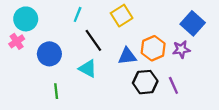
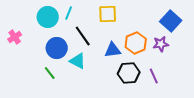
yellow square: (122, 16) -> (108, 14), turned 30
cyan circle: (26, 19) -> (48, 17), moved
blue circle: (49, 54) -> (57, 48), moved
green line: (56, 91) -> (50, 73), moved, turned -32

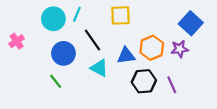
cyan triangle: (78, 61) -> (99, 68), moved

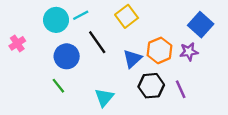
cyan line: (77, 14) -> (81, 15), turned 40
yellow square: (120, 15) -> (127, 16), turned -35
blue triangle: (126, 56) -> (132, 59), turned -36
cyan triangle: (99, 68) -> (104, 97), moved, turned 42

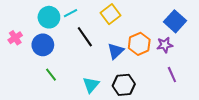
blue circle: (67, 56) -> (43, 45), moved
black hexagon: (151, 86) -> (124, 85), moved
purple line: (181, 89) -> (172, 75), moved

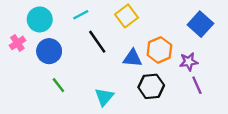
cyan circle: (49, 17) -> (40, 19), moved
purple star: (165, 45) -> (189, 62), moved
blue triangle: (116, 51) -> (132, 58), turned 48
black hexagon: (124, 85) -> (151, 86), moved

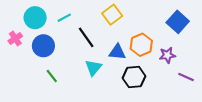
cyan line: (81, 15) -> (64, 18), moved
purple line: (197, 85) -> (186, 77), moved, turned -42
cyan triangle: (104, 97) -> (93, 68), moved

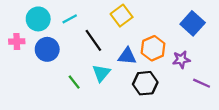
pink cross: (15, 39) -> (17, 41), turned 32
green line: (52, 76) -> (74, 82), moved

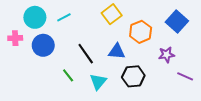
black line: (93, 40) -> (86, 54), moved
orange hexagon: (153, 48) -> (141, 32), moved
cyan triangle: (101, 73) -> (98, 82), moved

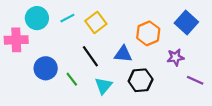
yellow square: (112, 14) -> (96, 22), moved
pink cross: (15, 38) -> (16, 40), size x1.5
blue circle: (43, 45) -> (46, 68), moved

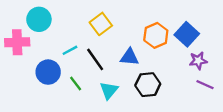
cyan line: (67, 18) -> (70, 50), moved
blue square: (186, 22) -> (187, 34), moved
purple star: (175, 57) -> (198, 61), moved

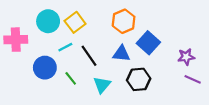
cyan circle: (39, 19) -> (48, 21), moved
yellow square: (101, 24) -> (75, 22), moved
blue square: (187, 34) -> (148, 43), moved
orange hexagon: (156, 35) -> (124, 21), moved

